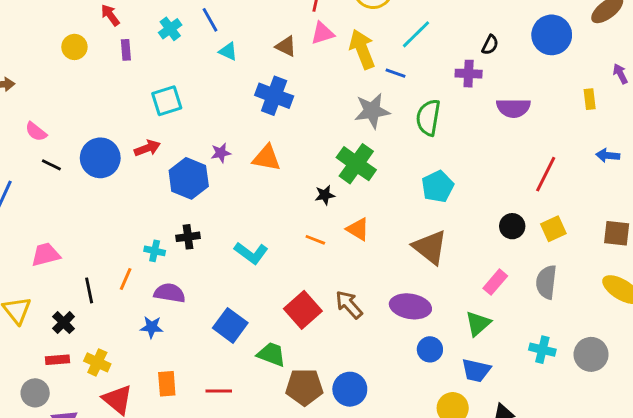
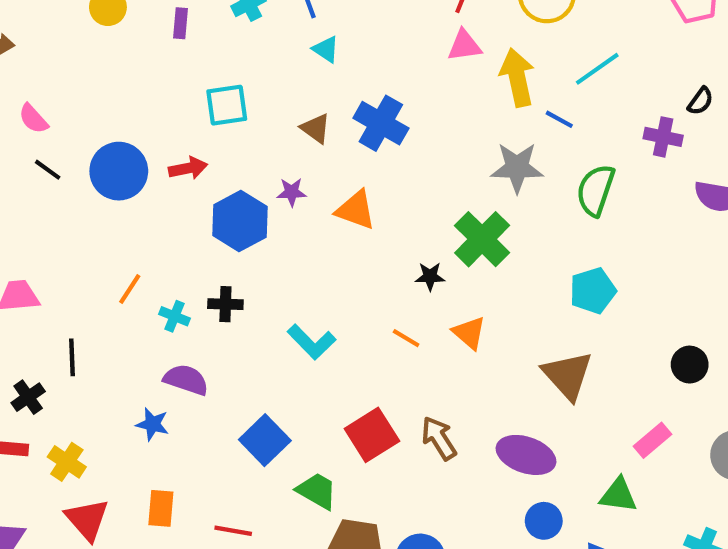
brown triangle: (286, 46) -> (316, 128), moved
orange line: (126, 279) -> (130, 289), moved
green triangle: (478, 323) -> (618, 495), turned 40

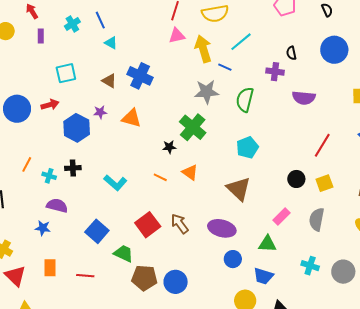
black semicircle: (700, 101) -> (291, 53), turned 136

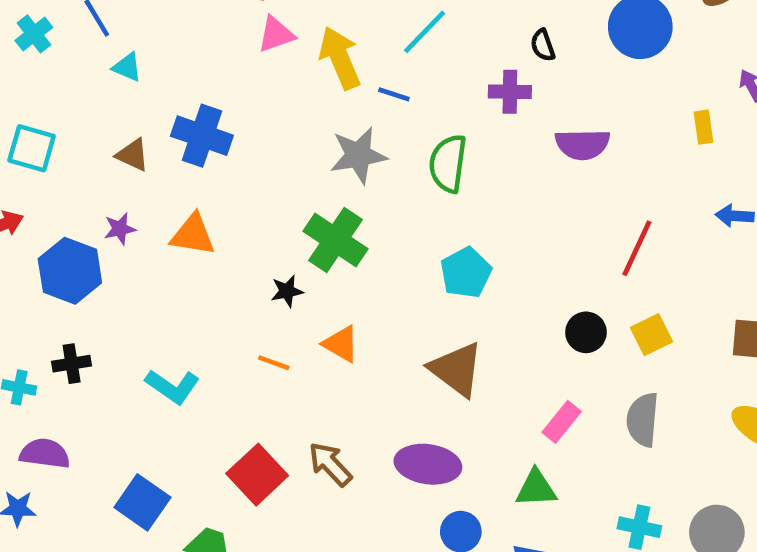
cyan square: (66, 73) -> (32, 148), turned 35

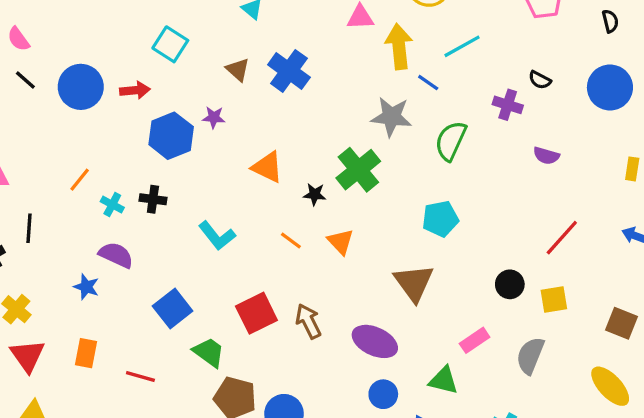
black semicircle: (543, 45) -> (540, 80), turned -60
purple semicircle: (583, 144) -> (546, 156), size x0.7
orange triangle: (193, 235) -> (267, 167), moved

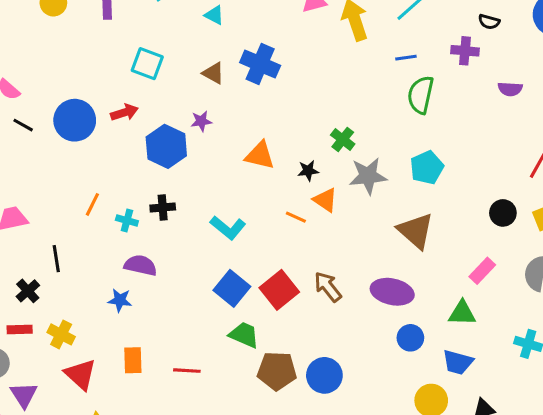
blue line: (428, 83) -> (406, 58), moved, turned -30
gray star: (391, 117) -> (368, 176), moved
green cross: (358, 170) -> (343, 139), size x0.6
orange triangle: (341, 242) -> (325, 200), moved
blue square: (173, 308) -> (232, 288), moved

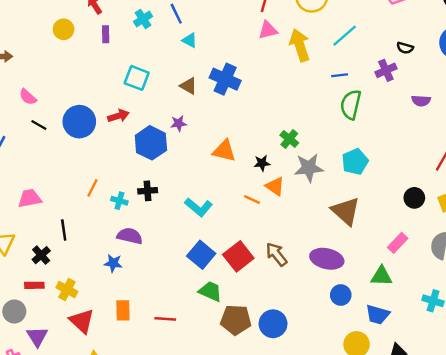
purple cross: (465, 51) -> (386, 70), turned -30

